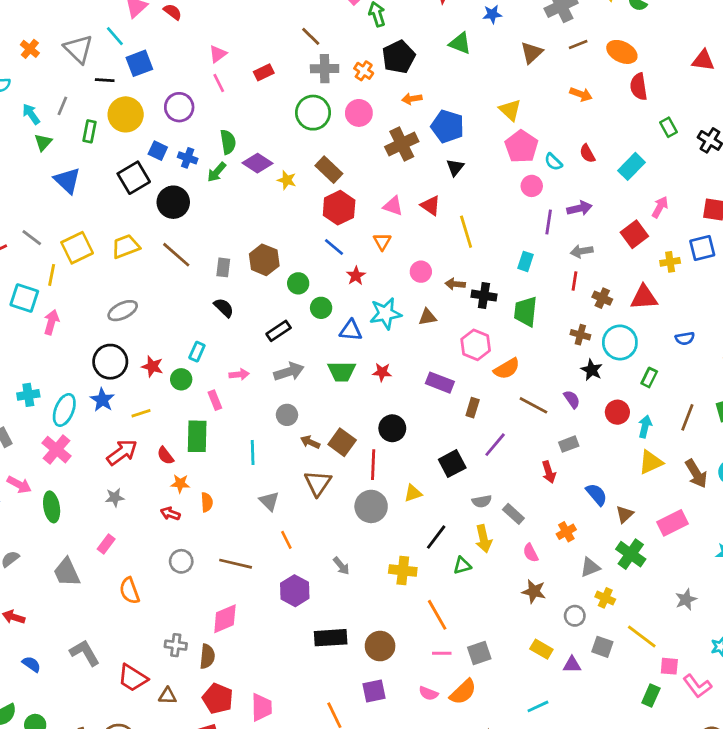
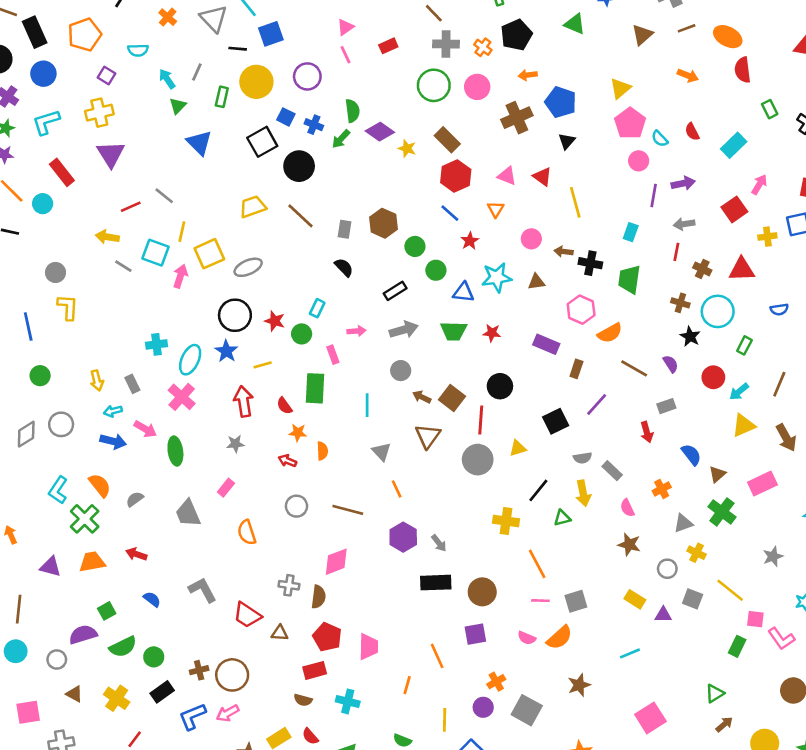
yellow triangle: (510, 110) -> (620, 88), turned 35
yellow square: (77, 248) -> (209, 254), moved
cyan arrow: (645, 426) -> (739, 392), turned -144
red arrow: (122, 452) -> (244, 401), turned -64
gray arrow: (341, 566) -> (439, 543), moved

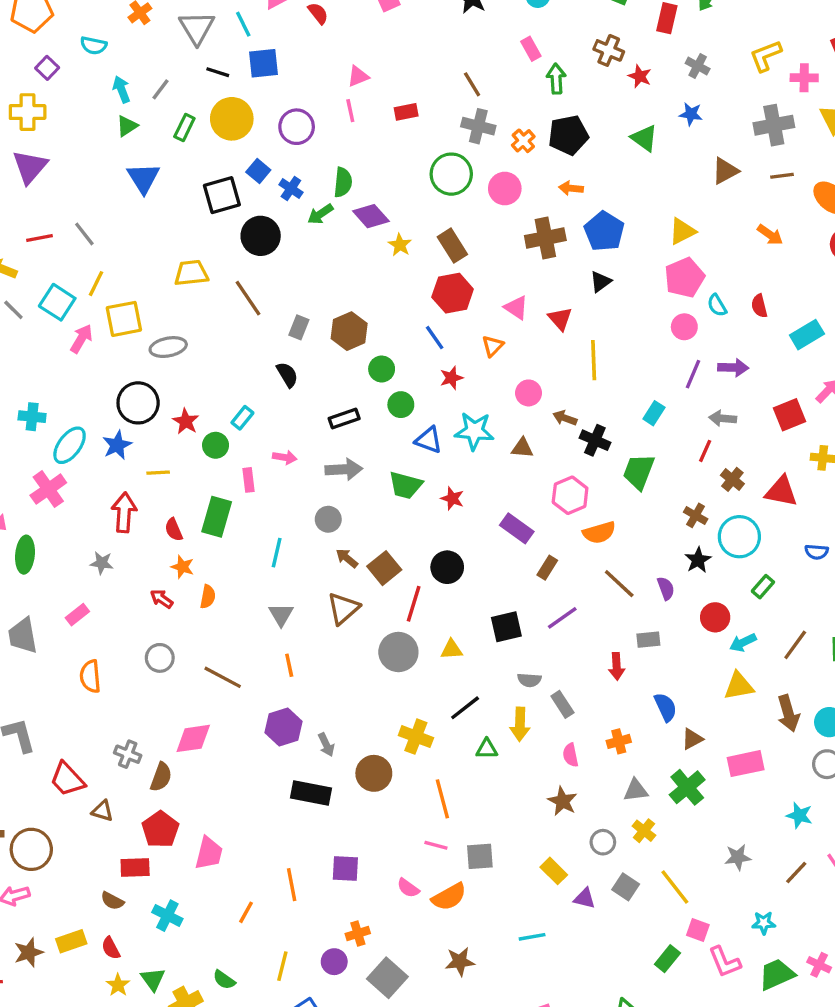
brown circle: (482, 592) -> (374, 773), moved

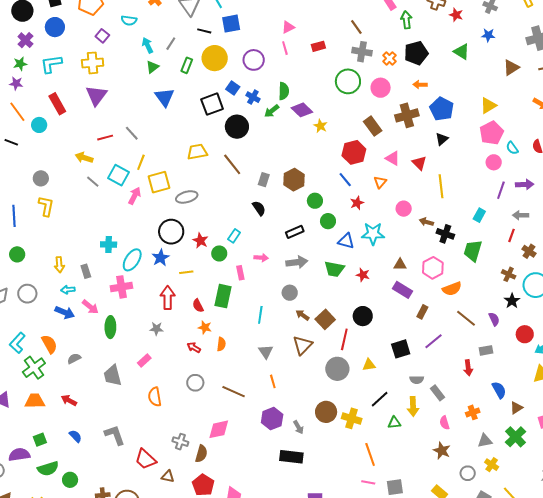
brown rectangle: (452, 246) -> (373, 126), moved
brown triangle: (522, 448) -> (400, 265), moved
pink cross: (48, 489) -> (121, 287), turned 30
brown circle: (374, 773) -> (326, 412), moved

